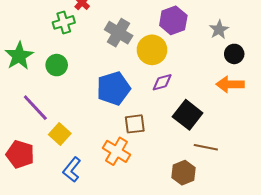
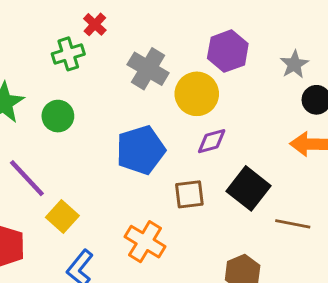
brown square: (135, 124) -> (189, 194), moved
brown line: (206, 147) -> (293, 224), moved

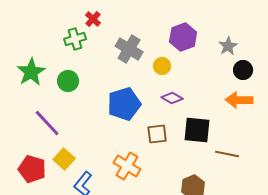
yellow circle: (197, 94) -> (162, 66), size x0.6
purple diamond: (212, 141) -> (172, 98), turned 45
black square: (248, 188) -> (197, 130), turned -32
yellow square: (62, 216) -> (64, 159), moved

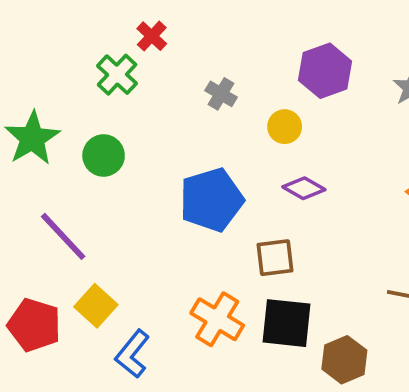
green cross: (75, 39) -> (117, 75), turned -30
gray cross: (129, 49) -> (221, 94), size x0.6
black square: (197, 130) -> (287, 323), moved

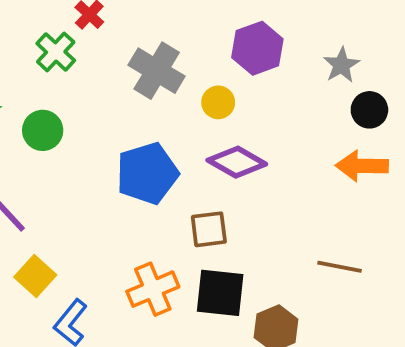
gray cross: (221, 94) -> (157, 71), size x1.8
purple diamond: (304, 188) -> (237, 162), size x1.4
orange cross: (217, 319) -> (153, 289), turned 36

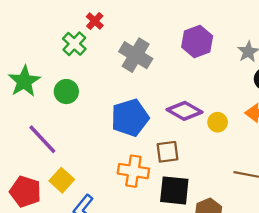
yellow circle: (218, 102) -> (218, 122), moved
orange cross: (153, 289) -> (133, 171), moved, turned 32

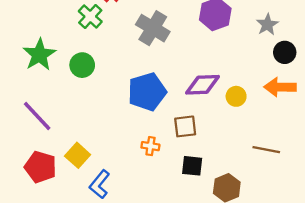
purple diamond: (185, 111) -> (203, 85), turned -32
purple line: (42, 139) -> (37, 116), moved
orange cross: (133, 171) -> (150, 146), size x0.6
black square: (174, 190) -> (192, 166), size x0.7

